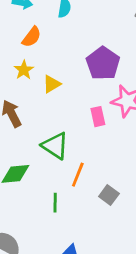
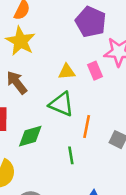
yellow star: (24, 70) -> (20, 41), size x1.6
yellow triangle: (52, 84) -> (67, 72), moved, turned 36

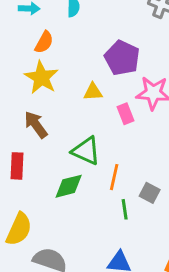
yellow triangle: (67, 72) -> (93, 92), moved
green diamond: (30, 136) -> (69, 186), moved
green line: (71, 155) -> (125, 209), moved

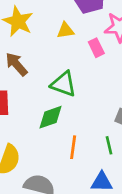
orange line: (114, 177) -> (73, 147), moved
green line: (125, 209) -> (109, 145), moved

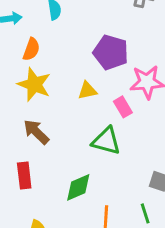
green triangle: (64, 84) -> (106, 141), moved

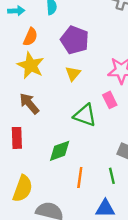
purple pentagon: (111, 52) -> (75, 40), moved
yellow triangle: (87, 90) -> (73, 74), turned -42
pink rectangle: (123, 107) -> (110, 100), moved

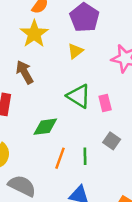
pink rectangle: (110, 100) -> (105, 103), moved
green line: (112, 176) -> (85, 156), moved

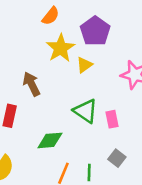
yellow star: (34, 34) -> (60, 48), moved

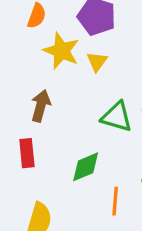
brown arrow: (32, 84) -> (41, 106), turned 60

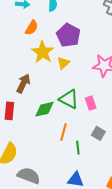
green diamond: (86, 167) -> (44, 109), moved
orange line: (115, 201) -> (63, 132), moved

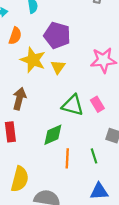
green diamond: (44, 109) -> (53, 135), moved
orange line: (63, 132) -> (67, 158), moved

